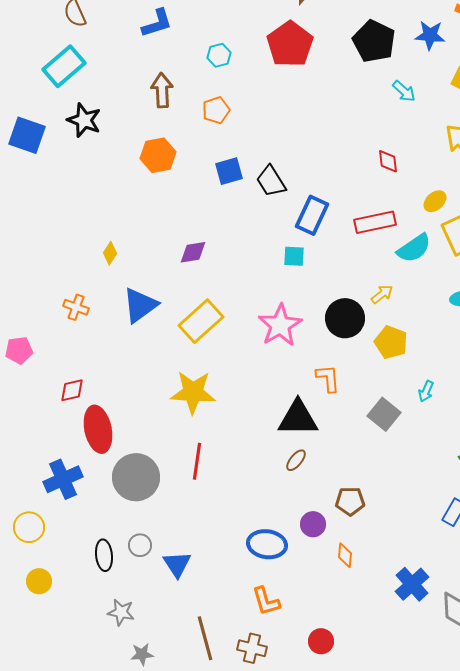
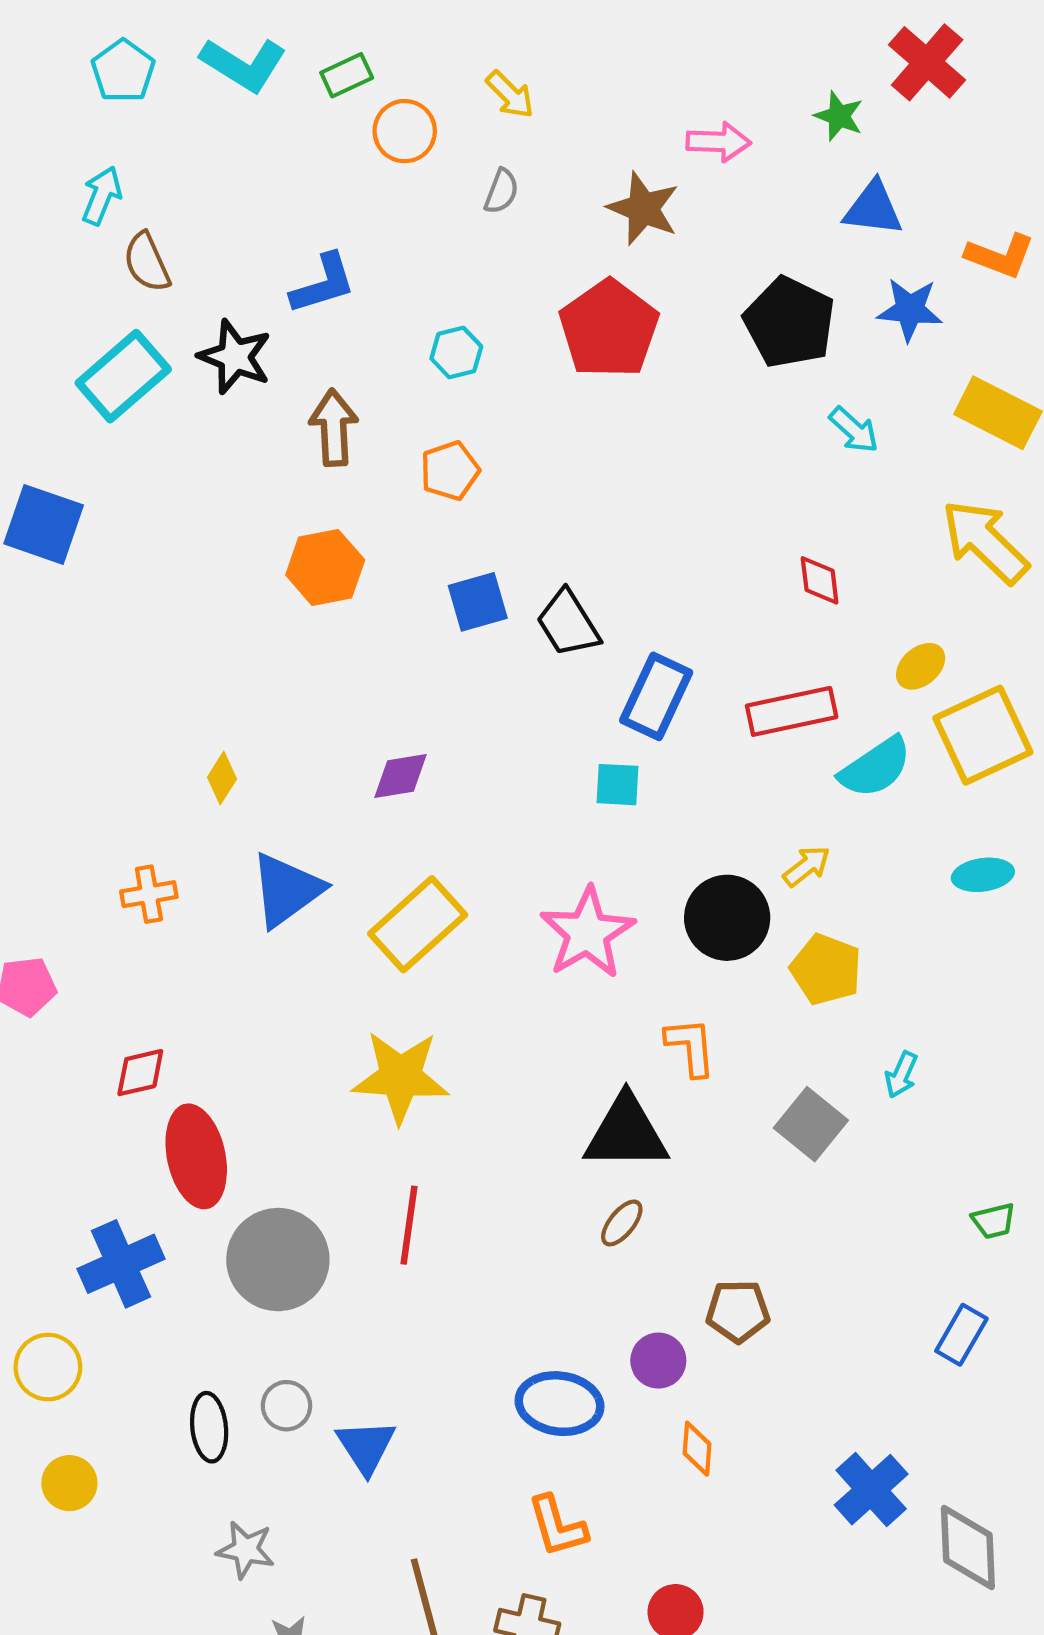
black star: (84, 120) -> (235, 357), moved
orange cross: (76, 307) -> (149, 894), turned -30
orange diamond: (345, 555) -> (697, 1449), moved

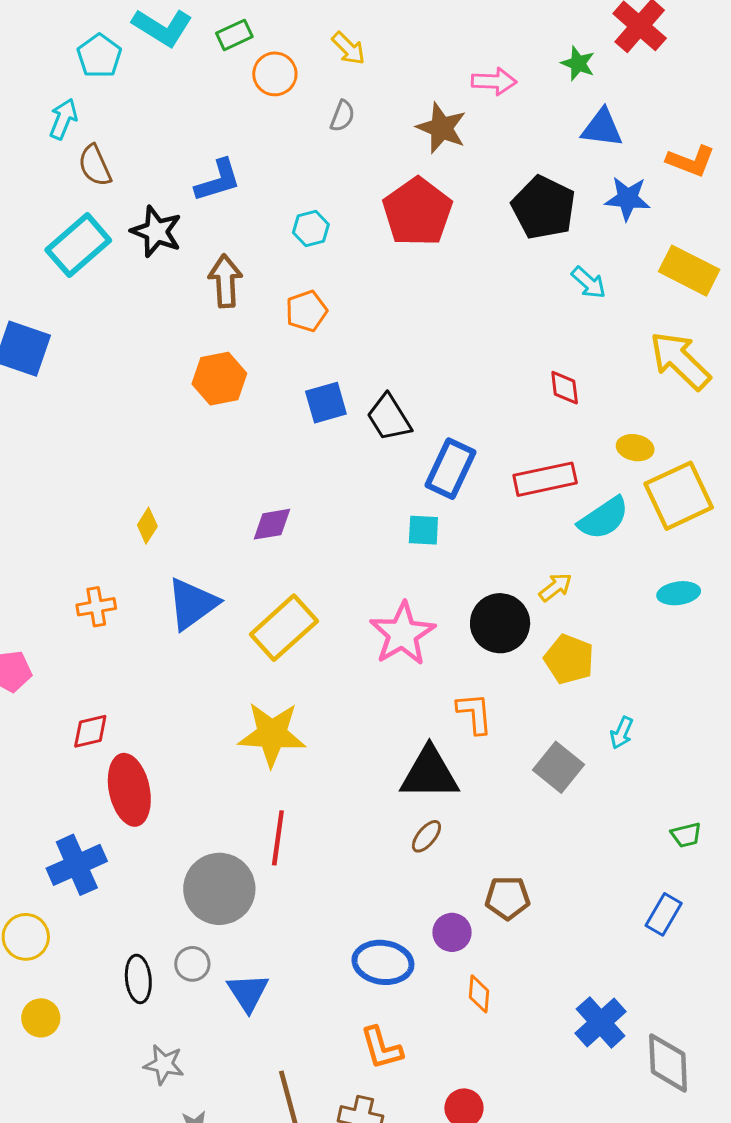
cyan pentagon: (123, 71) -> (99, 56), moved
yellow ellipse: (921, 666) -> (635, 448), turned 52
gray circle: (278, 1260) -> (219, 889), moved

